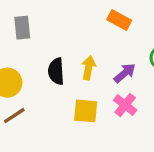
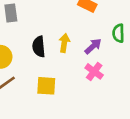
yellow square: (86, 111) -> (46, 86), moved

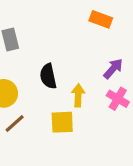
yellow arrow: (64, 43) -> (78, 95), moved

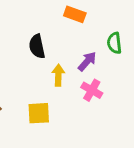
black semicircle: (48, 76) -> (37, 46), moved
yellow arrow: (78, 95) -> (58, 75), moved

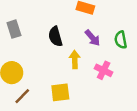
green semicircle: (114, 43) -> (121, 40), moved
purple arrow: (87, 61) -> (92, 38), moved, turned 102

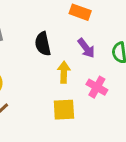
yellow square: (60, 92) -> (64, 110), moved

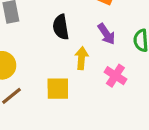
yellow square: (64, 110) -> (58, 89), moved

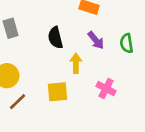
pink cross: (115, 76) -> (106, 89), moved

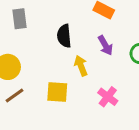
yellow arrow: (76, 63) -> (81, 66), turned -30

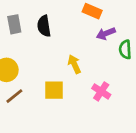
black semicircle: (64, 36) -> (44, 26), moved
purple arrow: (105, 45) -> (106, 34), moved, turned 102

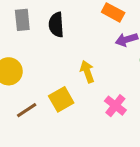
yellow square: (54, 90) -> (61, 99), turned -35
brown line: (14, 96) -> (27, 110), moved

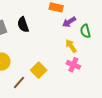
yellow arrow: (87, 72) -> (71, 46), moved

